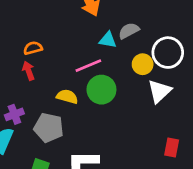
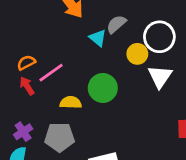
cyan triangle: (108, 40) -> (98, 38), turned 42
pink line: (88, 66) -> (51, 73), moved

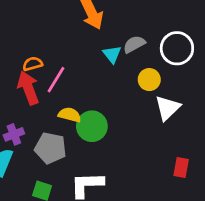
white circle: (159, 37) -> (177, 48), moved
pink line: (51, 73) -> (56, 80), turned -35
red arrow: (27, 86) -> (28, 88), size x1.6
green circle: (103, 88) -> (92, 126), moved

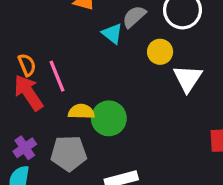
orange semicircle: (33, 64) -> (27, 65), turned 96
pink line: (56, 80) -> (57, 76), turned -40

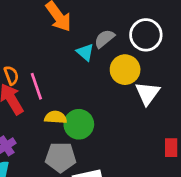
yellow circle: (160, 52) -> (125, 70), size x1.4
gray pentagon: (69, 153) -> (61, 157), moved

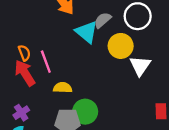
cyan triangle: (85, 52) -> (87, 32), size x1.5
green circle: (79, 124) -> (85, 112), moved

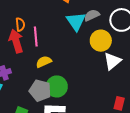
yellow semicircle: (63, 88) -> (44, 62), turned -42

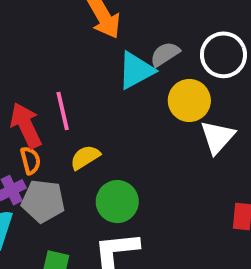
cyan triangle: (76, 21) -> (136, 70), turned 45
orange semicircle: (20, 24) -> (30, 160), moved
gray pentagon: (40, 90) -> (43, 201), moved

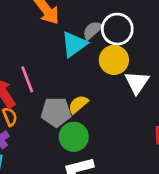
white circle: (223, 55) -> (117, 29), moved
yellow semicircle: (85, 157) -> (78, 104), moved
gray pentagon: (43, 201) -> (56, 112), moved

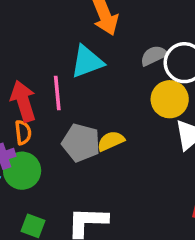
cyan triangle: (74, 44) -> (87, 62), moved
green circle: (74, 137) -> (22, 171), moved

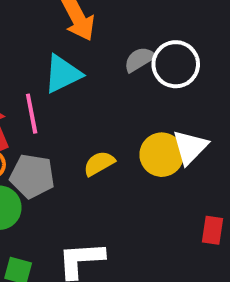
yellow circle: (170, 99) -> (162, 155), moved
gray pentagon: (81, 143) -> (32, 176), moved

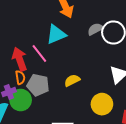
pink line: (32, 114) -> (39, 53), turned -30
yellow circle: (162, 155) -> (102, 104), moved

